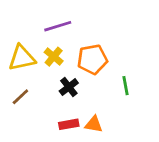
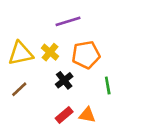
purple line: (58, 26) -> (68, 21), moved
green line: (126, 86) -> (108, 85), moved
red rectangle: (69, 124) -> (64, 115), turned -30

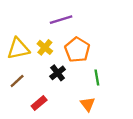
orange pentagon: (86, 55) -> (77, 50), turned -30
red rectangle: (64, 115) -> (39, 103), moved
orange triangle: (87, 115) -> (88, 104), moved, turned 42

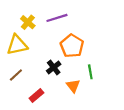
yellow cross: (45, 47) -> (28, 22), moved
orange triangle: (88, 104) -> (73, 86), moved

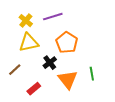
yellow triangle: (17, 45) -> (29, 43), moved
green line: (90, 72) -> (92, 74), moved
orange triangle: (73, 86) -> (68, 80), size x1.5

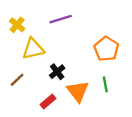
yellow cross: (26, 21) -> (17, 25), moved
orange pentagon: (67, 43) -> (106, 49), moved
red rectangle: (34, 89) -> (48, 102), moved

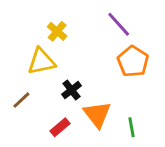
purple line: (61, 19) -> (119, 24), moved, turned 65
yellow cross: (17, 25) -> (57, 31), moved
green line: (105, 84) -> (132, 127), moved

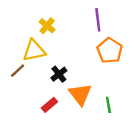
purple line: (119, 24) -> (98, 20), turned 35
brown line: (21, 100) -> (18, 71), moved

